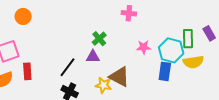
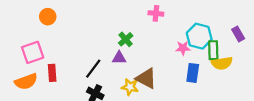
green rectangle: (188, 39) -> (213, 50), moved
pink star: (144, 47) -> (183, 48), moved
cyan hexagon: (171, 50) -> (199, 36), moved

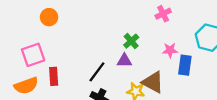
pink cross: (156, 13) -> (163, 14), turned -32
pink star: (183, 48) -> (170, 50), moved
blue rectangle: (193, 73) -> (185, 65), moved

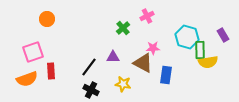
green cross: (131, 41) -> (123, 28), moved
blue rectangle: (185, 65) -> (166, 75), moved
brown triangle: (153, 82) -> (143, 63), moved

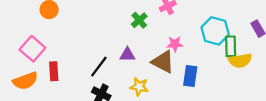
pink square: (33, 52) -> (32, 49), turned -30

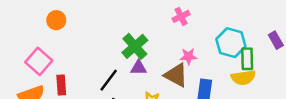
green cross: (139, 20) -> (135, 46), moved, size x1.5
yellow semicircle: (240, 61) -> (243, 78), moved

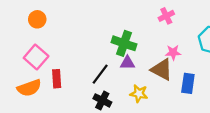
orange circle: (56, 20) -> (37, 19), moved
green cross: (135, 46) -> (124, 43), turned -30

